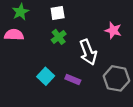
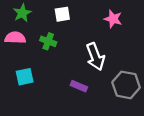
pink star: (113, 30) -> (113, 19), moved
green cross: (59, 37) -> (48, 41), moved, turned -32
cyan square: (46, 76) -> (25, 77), moved, turned 35

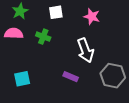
pink star: (113, 19) -> (92, 17), moved
cyan square: (25, 77) -> (22, 79), moved

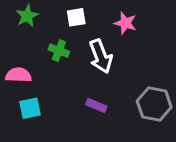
pink semicircle: (14, 33) -> (18, 75), moved
white arrow: (85, 50) -> (101, 56), moved

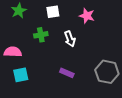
green cross: (59, 51) -> (41, 35), turned -32
white arrow: (101, 56) -> (70, 39), size x0.7

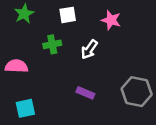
white arrow: (70, 39) -> (89, 49), turned 56
cyan square: (21, 75) -> (25, 108), moved

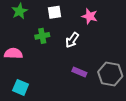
purple rectangle: (85, 93) -> (79, 72), moved
cyan square: (25, 108) -> (21, 87), turned 35

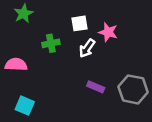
white square: (55, 12) -> (80, 23), moved
pink star: (90, 16) -> (108, 32), moved

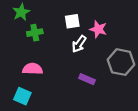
green cross: (51, 43) -> (35, 33), moved
pink semicircle: (16, 65) -> (33, 69), moved
gray hexagon: (133, 89) -> (121, 62), moved

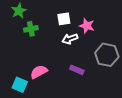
white arrow: (79, 44) -> (70, 39), turned 35
pink semicircle: (33, 69) -> (39, 72), moved, turned -30

